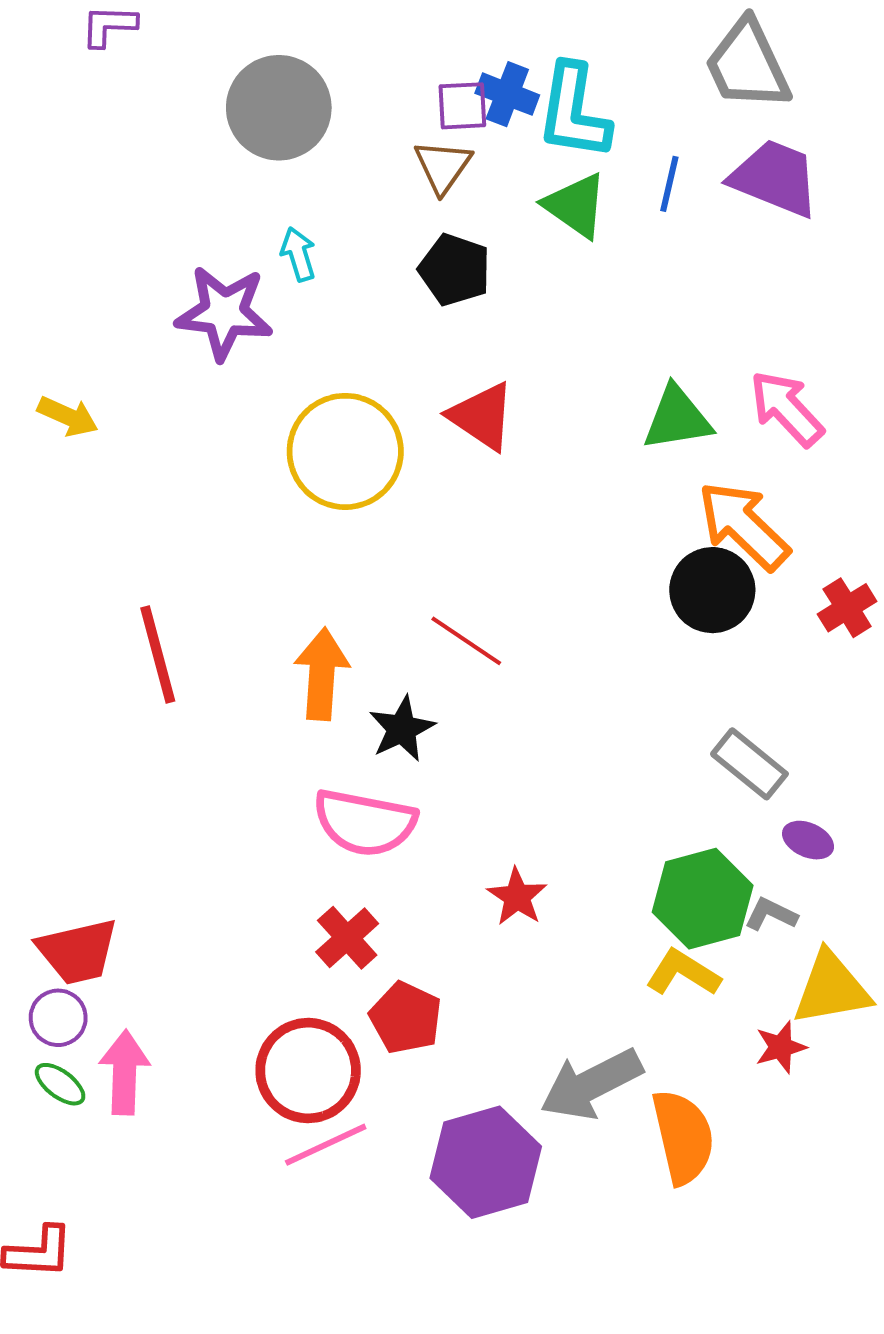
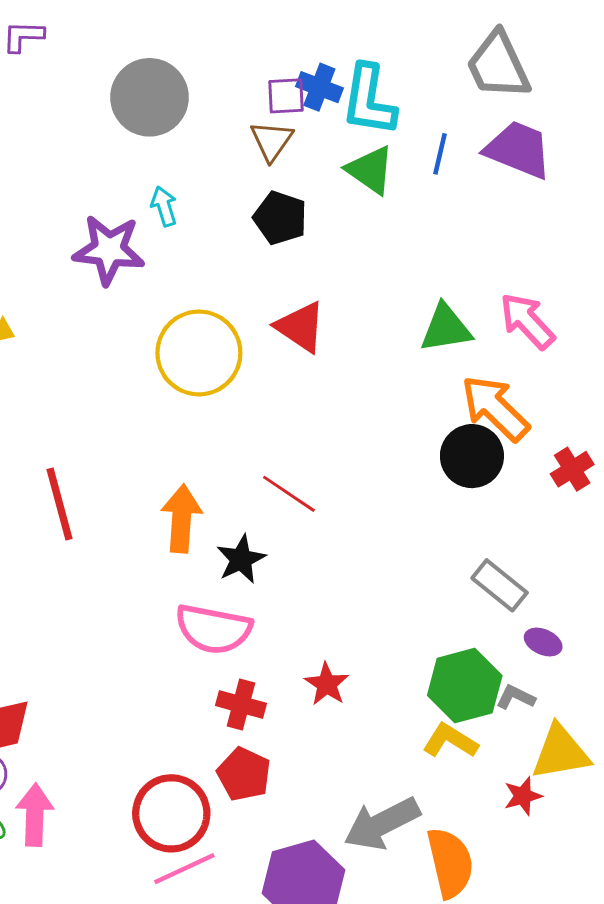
red cross: (347, 938) -> (241, 704), moved, turned -33

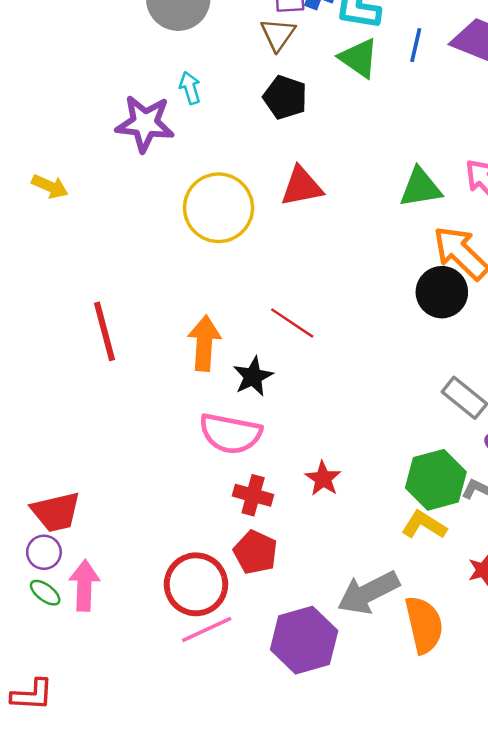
red triangle: (301, 327) -> (302, 186), turned -45

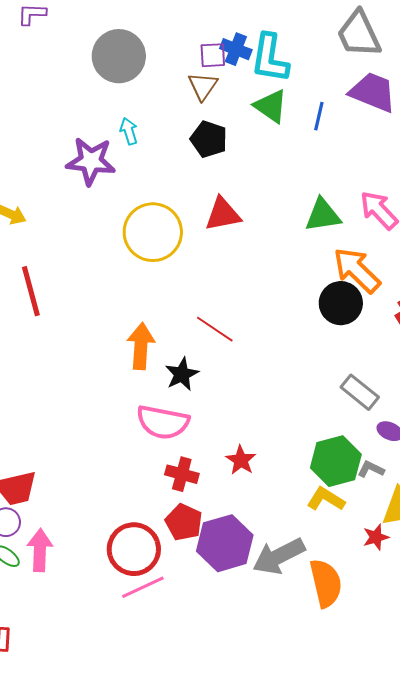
blue line: (416, 45) -> (319, 116), moved
red line: (105, 331) -> (31, 291), moved
purple hexagon: (304, 640) -> (225, 543), moved

